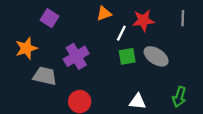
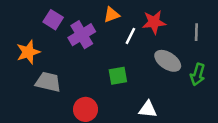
gray line: (183, 18) -> (196, 32), moved
purple cross: (76, 56) -> (82, 35), moved
green square: (127, 56) -> (118, 76), moved
green arrow: (179, 97) -> (198, 75), moved

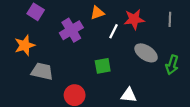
purple square: (53, 20) -> (36, 12), moved
gray line: (196, 32) -> (170, 19), moved

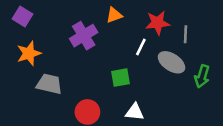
purple square: (36, 12) -> (23, 16), moved
gray line: (170, 19) -> (186, 34), moved
white line: (114, 31) -> (141, 47), moved
white triangle: (129, 95) -> (135, 112), moved

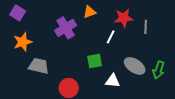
gray ellipse: (172, 62) -> (135, 66), moved
green arrow: (202, 76) -> (159, 70), moved
white triangle: (135, 112) -> (113, 81), moved

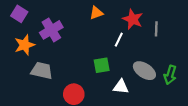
red star: (124, 18) -> (133, 19), turned 30
purple cross: (66, 28) -> (51, 30), moved

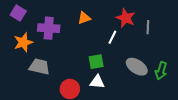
orange triangle: (96, 13) -> (84, 18), moved
purple cross: (51, 30) -> (49, 28), turned 35
white triangle: (121, 87) -> (97, 82), moved

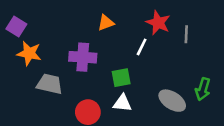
purple square: (18, 13) -> (16, 27), moved
purple cross: (49, 28) -> (83, 57), moved
orange star: (23, 42) -> (29, 53), turned 30
gray ellipse: (137, 67) -> (172, 101), moved

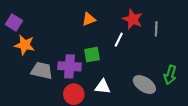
purple cross: (83, 57) -> (70, 66), moved
green square: (121, 78) -> (92, 55), moved

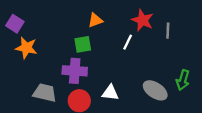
green square: (92, 55) -> (83, 44), moved
gray trapezoid: (42, 71) -> (45, 93), moved

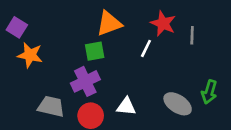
orange triangle: (95, 20) -> (109, 23), size x1.5
purple cross: (75, 71) -> (85, 81), turned -30

